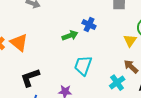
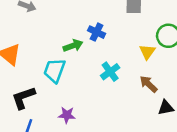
cyan trapezoid: (83, 66) -> (54, 70), moved
cyan cross: (117, 83) -> (110, 72), moved

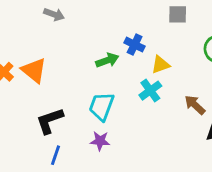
yellow triangle: (147, 52) -> (160, 65), moved, turned 35
cyan trapezoid: (54, 70) -> (102, 106), moved

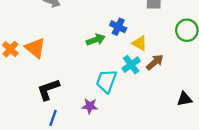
yellow triangle: (160, 65) -> (139, 43), turned 49
brown arrow: (195, 105) -> (155, 62), moved, turned 96
cyan trapezoid: (102, 106) -> (106, 81), moved

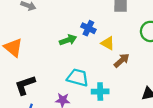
cyan cross: (131, 65) -> (100, 92), moved, turned 35
cyan trapezoid: (106, 81) -> (78, 78), turned 85

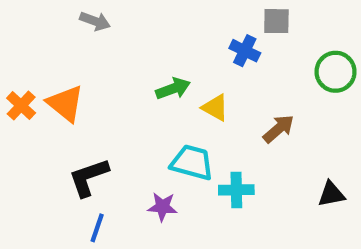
blue cross: (88, 28) -> (245, 51), moved
yellow triangle: (108, 43) -> (215, 108), moved

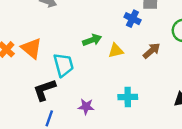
yellow triangle: (215, 108) -> (116, 51), turned -42
brown arrow: (279, 129) -> (152, 51), moved
cyan trapezoid: (192, 162) -> (64, 65), moved, turned 60

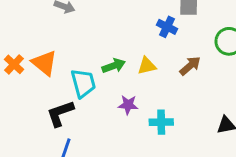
green arrow: (92, 40) -> (114, 66), moved
purple star: (86, 107) -> (128, 105), moved

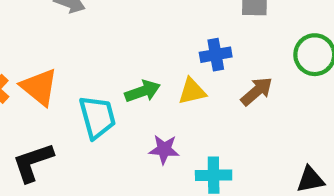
blue cross: (167, 27) -> (216, 55), moved, turned -36
black L-shape: (60, 113) -> (33, 162), moved

